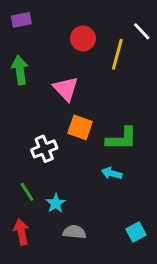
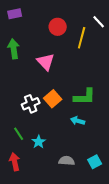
orange square: (80, 127) -> (53, 99), moved, turned 30
gray semicircle: (74, 232) -> (67, 161), moved

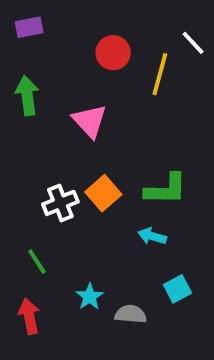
cyan star: (39, 142) -> (90, 297), moved
cyan square: (95, 162) -> (177, 289), moved

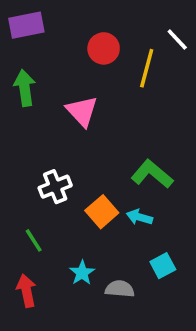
purple rectangle: (29, 27) -> (26, 25), size x1.4
green L-shape: (166, 189) -> (152, 174), turned -141
orange square: (103, 193) -> (102, 212), moved

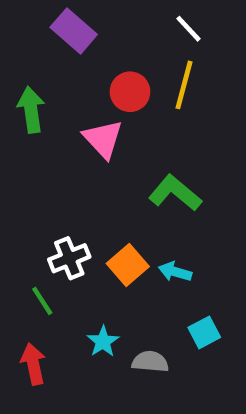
purple rectangle: (26, 25) -> (74, 31), moved, turned 52
white line: (177, 39) -> (188, 29), moved
red circle: (104, 48) -> (130, 92), moved
green L-shape: (152, 174) -> (175, 193), moved
white cross: (55, 187) -> (69, 258), moved

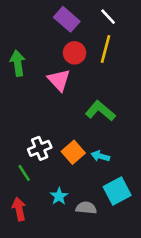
purple rectangle: (74, 31) -> (67, 19), moved
cyan square: (204, 332) -> (117, 191), size x1.5

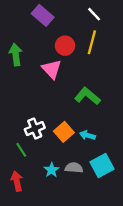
purple rectangle: (67, 19) -> (43, 15), moved
gray semicircle: (86, 208) -> (74, 168), moved

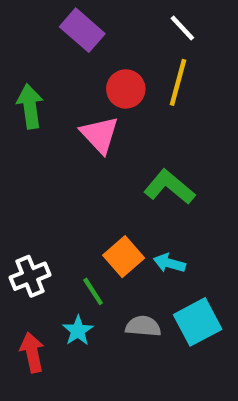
white cross: (35, 129) -> (30, 276), moved
green line: (21, 150) -> (93, 291), moved
cyan star: (52, 170) -> (78, 331), moved

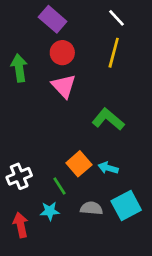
red circle: (126, 89) -> (62, 53), moved
cyan star: (78, 331) -> (50, 211), turned 30

